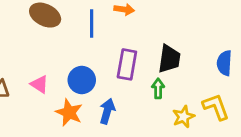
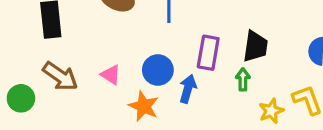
blue arrow: (107, 111) -> (188, 89), moved

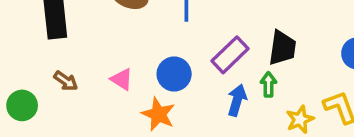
purple rectangle: (208, 53) -> (230, 55), turned 36
brown arrow: (60, 76) -> (66, 81), size x0.6
blue arrow: (188, 89) -> (237, 100), moved

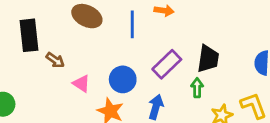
brown arrow: (66, 81) -> (55, 60), moved
blue arrow: (237, 100) -> (156, 107), moved

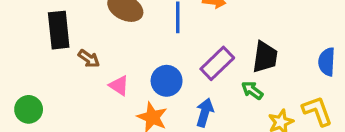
green arrow: (197, 88) -> (252, 90), turned -54

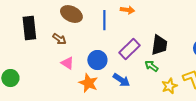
brown arrow: (89, 59) -> (59, 39), moved
blue arrow: (205, 113) -> (121, 80), turned 108

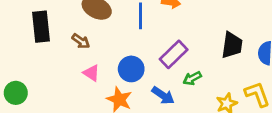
black trapezoid: (159, 45) -> (232, 45), moved
green arrow: (151, 66) -> (192, 78), moved, turned -64

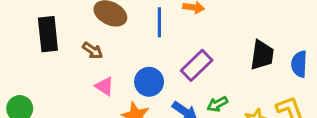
green arrow: (192, 78) -> (217, 104), moved

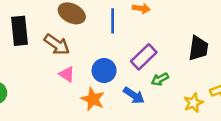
brown arrow: (93, 51) -> (57, 44), size x1.5
green arrow: (217, 104) -> (160, 79), moved

